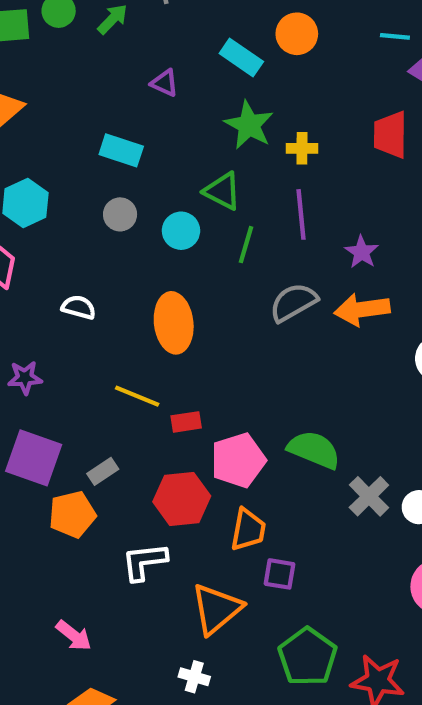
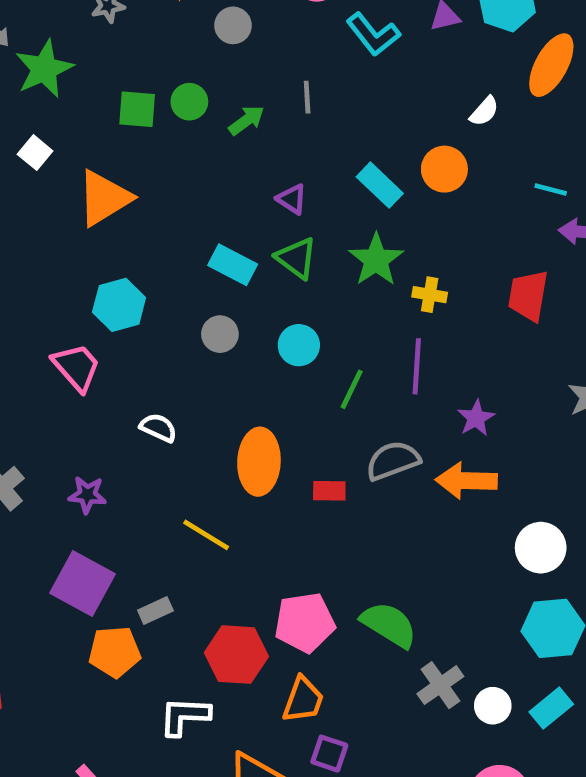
green triangle: (222, 191) -> (296, 258), moved
cyan circle: (181, 231) -> (299, 345), moved
red rectangle: (186, 422) -> (329, 491), moved

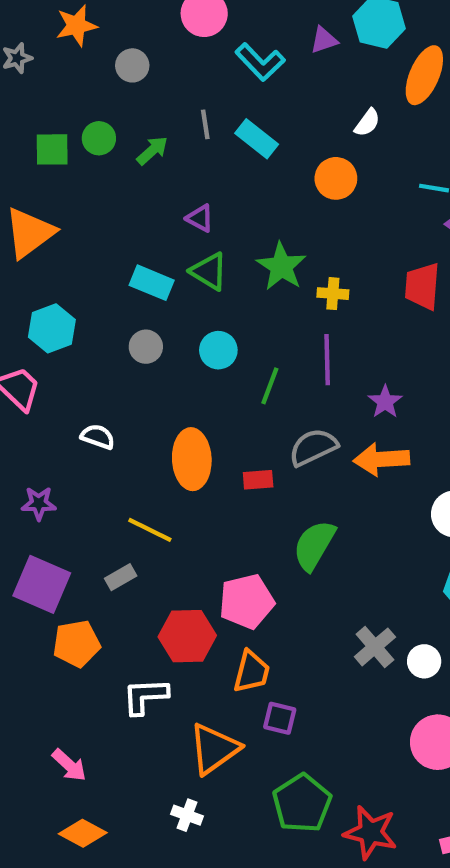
cyan rectangle: (380, 185) -> (257, 139), moved
gray rectangle: (155, 611) -> (121, 577), moved
green semicircle: (389, 625) -> (314, 545), moved, turned -86

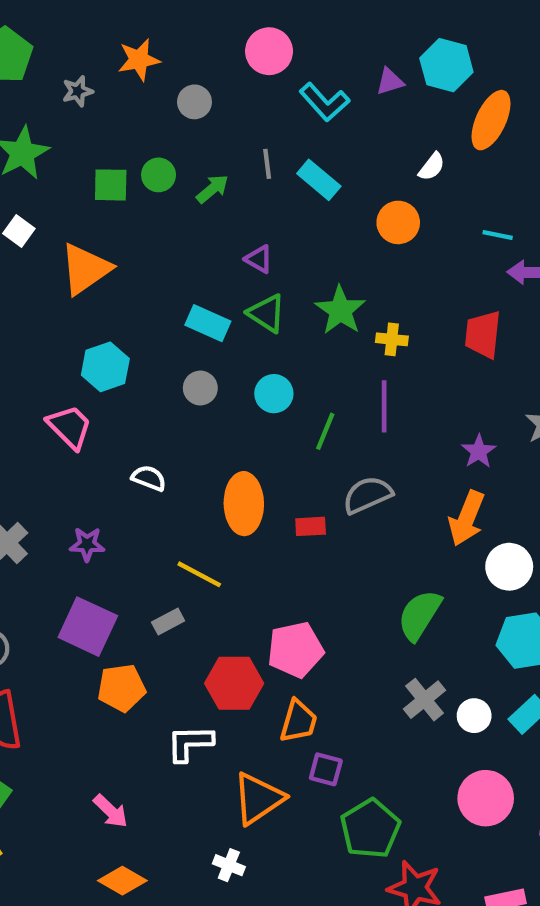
purple star: (385, 402) -> (479, 451), moved
orange arrow: (381, 459) -> (467, 518), moved, turned -66
green semicircle: (314, 545) -> (420, 615), moved
green pentagon: (302, 803) -> (370, 829), moved

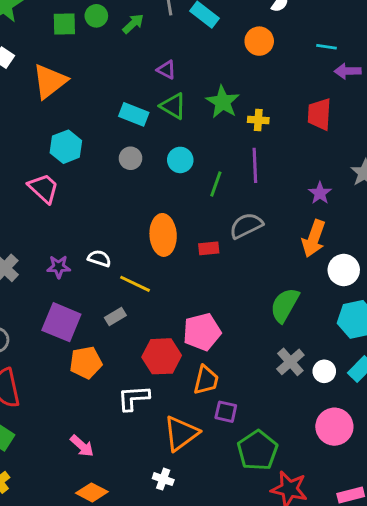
white semicircle: (149, 478) -> (99, 258), moved

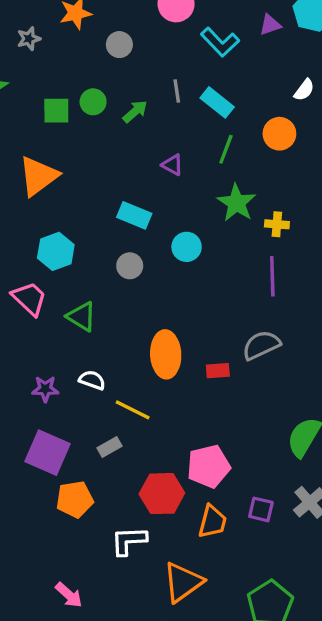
green triangle: (173, 106) -> (82, 317), moved
cyan circle: (180, 160) -> (187, 247), moved
green line: (216, 184) -> (226, 149), moved
purple square: (226, 412) -> (261, 509), moved

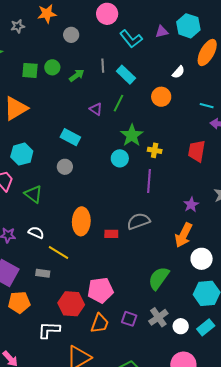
green line: (226, 149) -> (119, 103), moved
cyan circle: (187, 247) -> (120, 158), moved
gray rectangle: (109, 447) -> (43, 273), turned 32

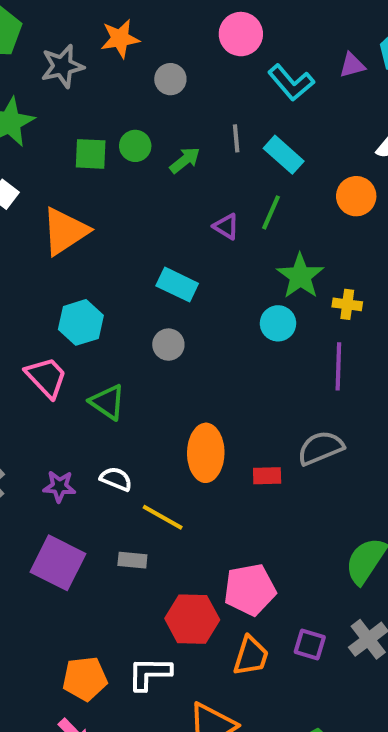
gray star: (18, 26) -> (62, 66), size x1.5
orange pentagon: (19, 302) -> (85, 679), moved

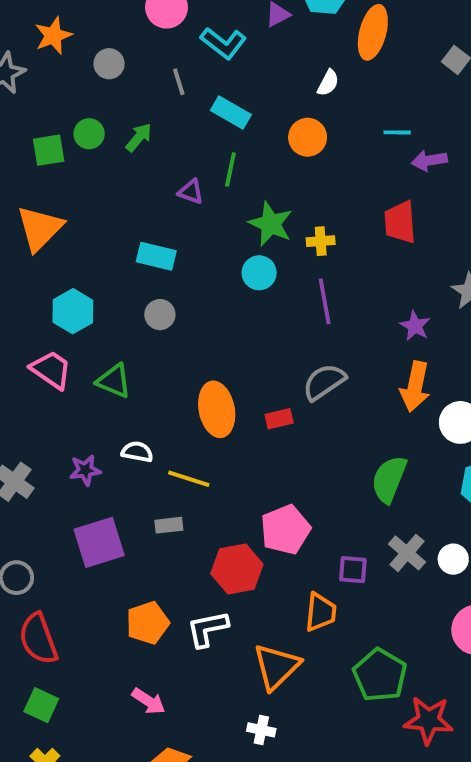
gray line: (236, 138) -> (179, 82), moved
purple square: (58, 563) -> (99, 542), turned -32
orange trapezoid: (251, 656) -> (321, 612), moved
orange pentagon: (85, 679) -> (148, 623), moved

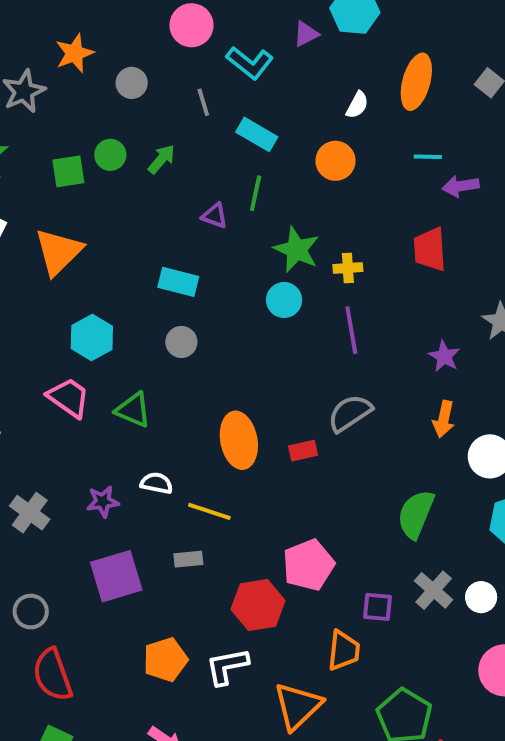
orange ellipse: (373, 32) -> (416, 82), moved
orange arrow: (415, 387) -> (444, 419), size x0.7

